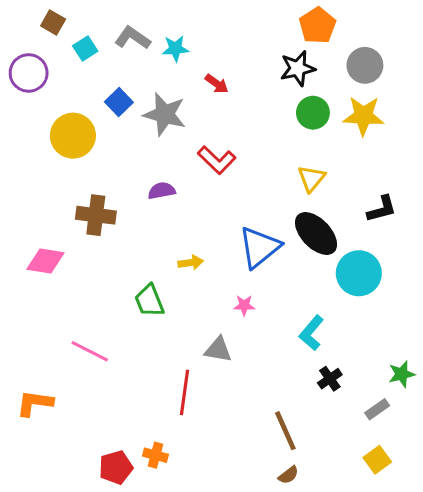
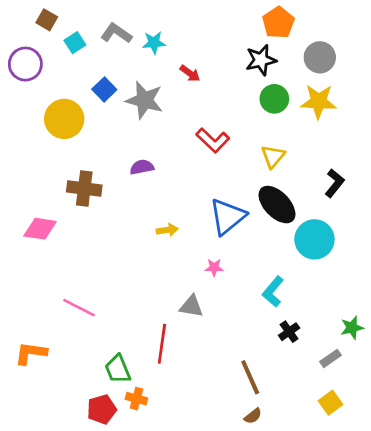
red L-shape: (217, 160) -> (213, 140), moved
black L-shape: (382, 209) -> (335, 183), turned -36
green trapezoid: (149, 301) -> (118, 369), moved

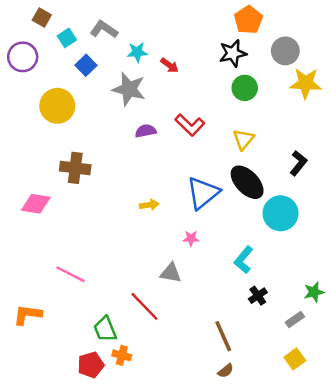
cyan star: (154, 43) -> (137, 52), moved
blue square: (104, 89) -> (86, 65), moved
yellow star: (318, 102) -> (306, 83), moved
purple semicircle: (142, 167) -> (146, 131), moved
red line: (162, 344) -> (144, 306), turned -52

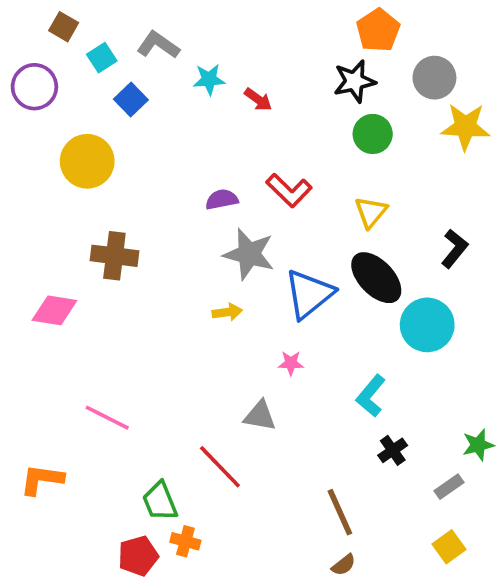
gray star: (129, 89) -> (249, 254), moved

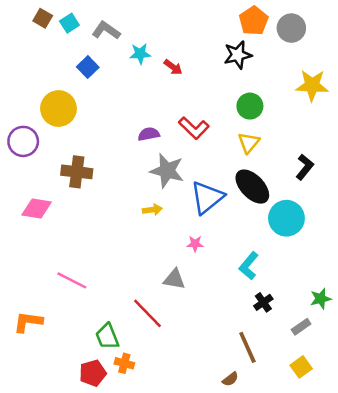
cyan square: (102, 58) -> (69, 23), moved
gray circle: (434, 78) -> (291, 28), moved
purple circle: (34, 87) -> (23, 141), moved
green circle: (373, 134) -> (250, 106), moved
brown line: (340, 512) -> (247, 347), moved

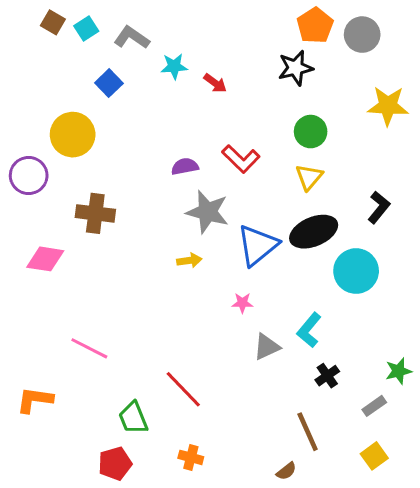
black ellipse: (252, 187) -> (314, 232), turned -69
gray triangle: (174, 279) -> (267, 347), moved, turned -35
orange cross: (124, 363) -> (191, 457), moved

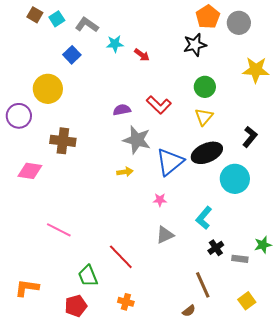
gray triangle: (267, 347) -> (165, 235), moved
orange L-shape: (35, 400) -> (27, 288), moved
gray rectangle: (374, 406) -> (240, 259), moved, turned 42

